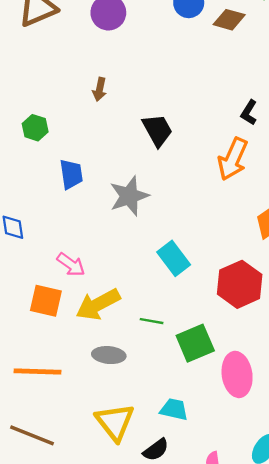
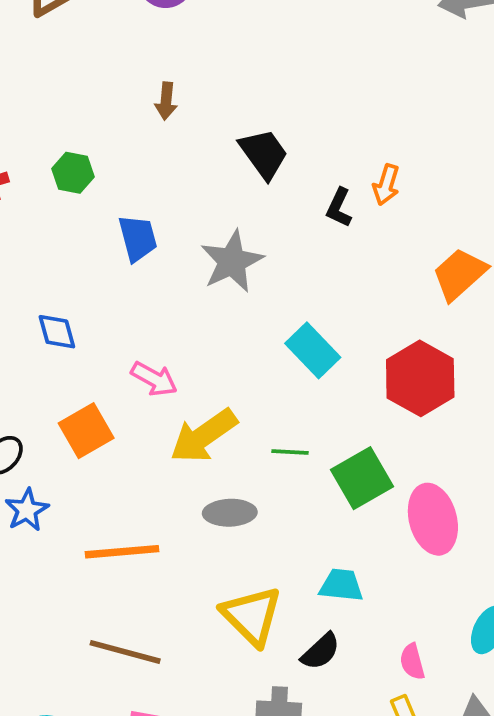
black L-shape: (249, 113) -> (339, 208), moved
orange arrow: (233, 159) -> (386, 185), size x0.6
orange square: (46, 301) -> (86, 431), moved, turned -36

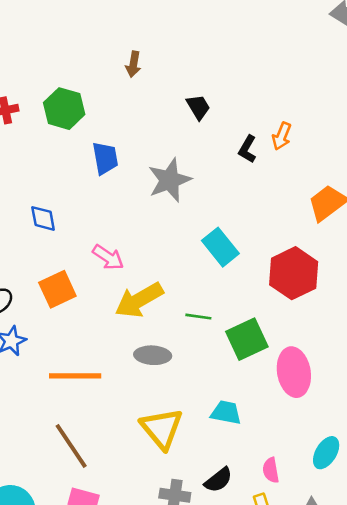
black trapezoid: (264, 154) -> (198, 107), size x0.7
green hexagon: (73, 173) -> (64, 109), size x1.4
black semicircle: (321, 651) -> (218, 480), moved
brown line: (125, 652) -> (71, 446), turned 36

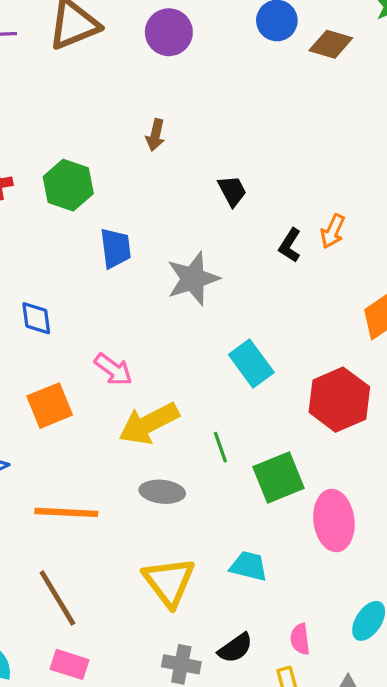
green line: (198, 317) -> (220, 447), turned 60

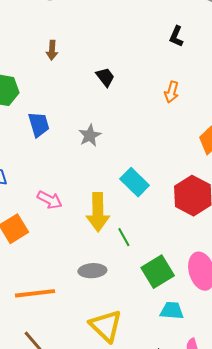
black L-shape: (290, 245) -> (176, 36), moved
gray star: (193, 279) -> (90, 135), size x0.7
yellow arrow: (149, 424) -> (98, 212), moved, turned -54
green square: (278, 478) -> (158, 272), moved
cyan trapezoid: (249, 566) -> (172, 311), moved

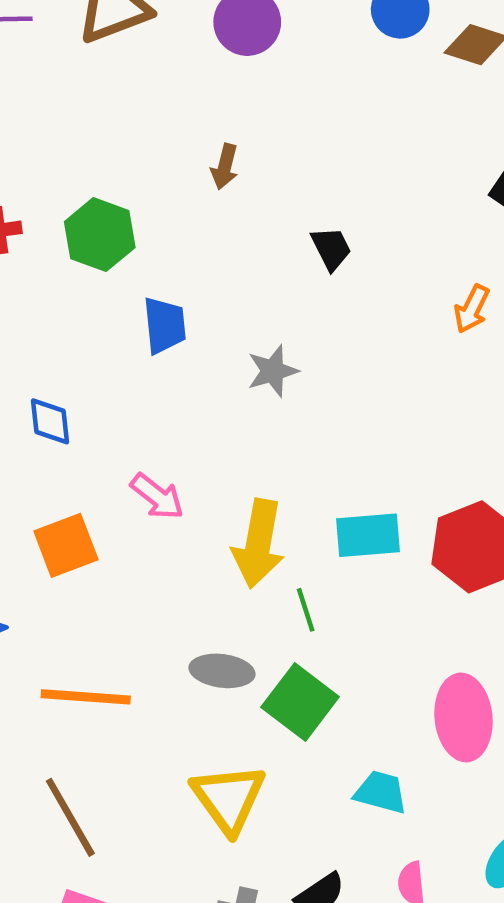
cyan rectangle: (135, 182) -> (368, 535), moved, turned -60
green square: (158, 272) -> (300, 702), moved, turned -32

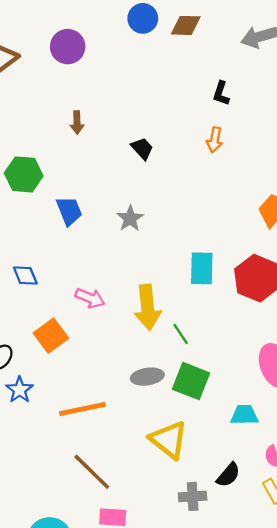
orange arrow: (472, 309) -> (215, 140), moved
cyan rectangle: (368, 535) -> (202, 268), moved, turned -68

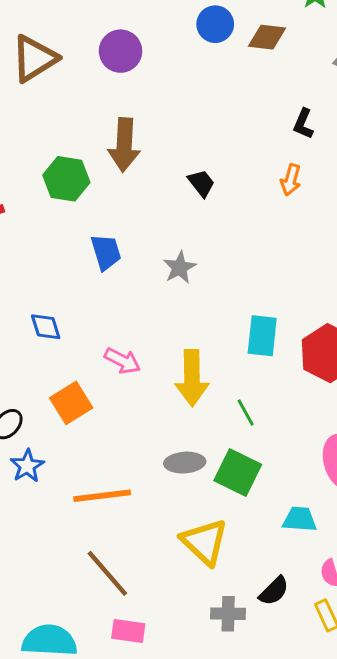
brown arrow: (77, 123) -> (124, 145), size x1.8
green hexagon: (24, 174) -> (66, 179), moved
green line: (181, 334) -> (246, 412), moved

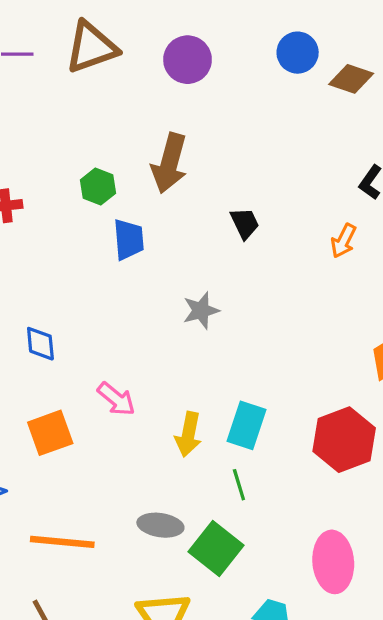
green hexagon: (66, 179) -> (98, 187), size x0.7
blue trapezoid: (106, 252) -> (129, 239), moved
cyan rectangle: (262, 336) -> (247, 425), moved
yellow arrow: (192, 378) -> (188, 434), size x0.7

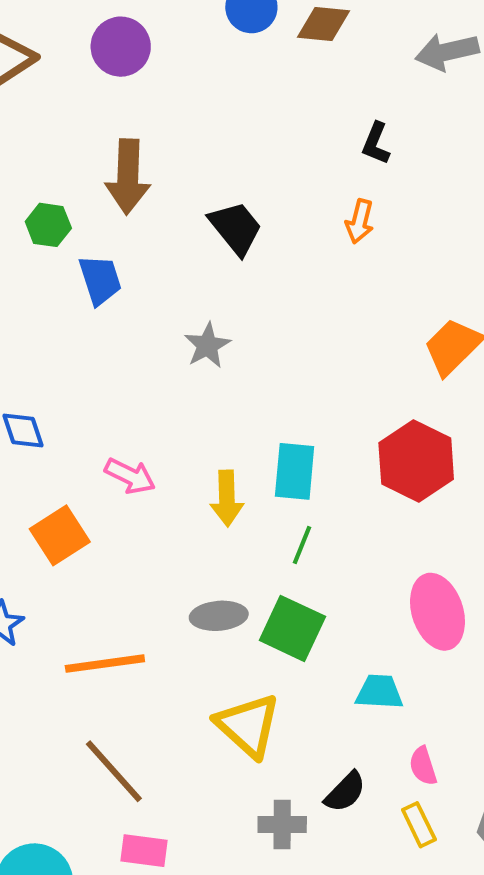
black trapezoid: (245, 223) -> (236, 228), size x1.4
green line: (239, 485) -> (302, 545), turned 52

